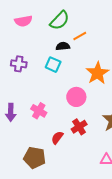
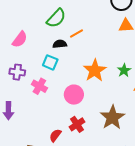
pink semicircle: (23, 21) -> (20, 39), moved, turned -42
purple cross: (19, 64) -> (17, 72), moved
pink cross: (39, 111) -> (39, 86), moved

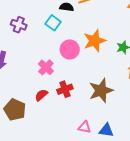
pink cross: (39, 86) -> (46, 67), moved
pink circle: (74, 95) -> (70, 49), moved

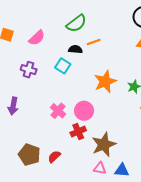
pink circle: (70, 49) -> (84, 111), moved
brown star: (101, 91) -> (104, 145), moved
red semicircle: (41, 95) -> (54, 157), moved

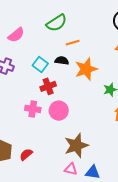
black semicircle: (75, 49) -> (62, 61), moved
orange star: (105, 82) -> (86, 69), moved
pink cross: (58, 111) -> (33, 109), turned -35
red cross: (78, 132) -> (48, 86), moved

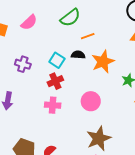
pink semicircle: (16, 35) -> (29, 22), moved
red cross: (48, 86) -> (55, 81), moved
pink circle: (59, 111) -> (91, 101), moved

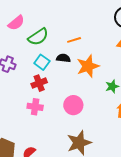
green semicircle: (70, 18) -> (38, 37), moved

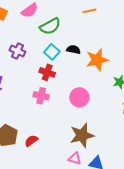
orange line: (74, 40) -> (89, 11), moved
red cross: (39, 83) -> (47, 72), turned 35

